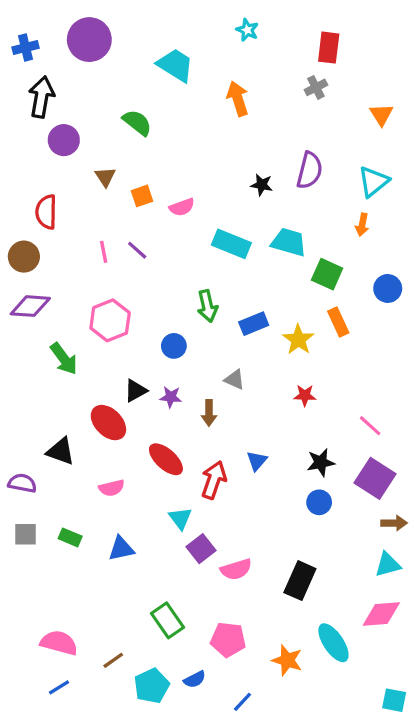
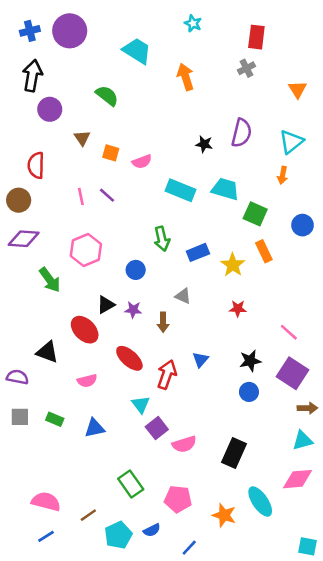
blue cross: (25, 48) -> (30, 31), moved
orange square: (142, 196) -> (111, 153), turned 35

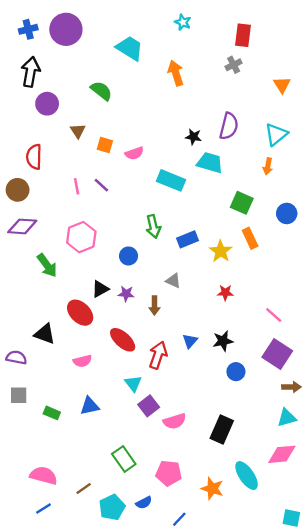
cyan trapezoid: (225, 189) -> (210, 163), moved
black star: (250, 361) -> (223, 341), moved
green rectangle: (55, 419) -> (52, 413), moved

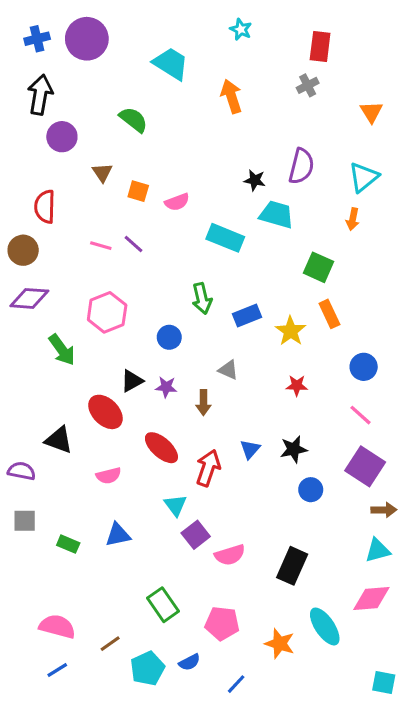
pink line: (77, 186) -> (101, 246), turned -63
blue circle: (287, 213) -> (364, 367), moved

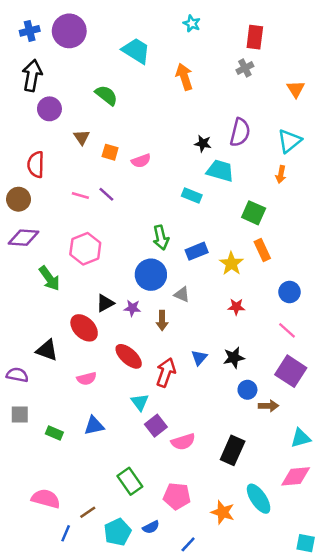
cyan rectangle: (225, 238) -> (192, 195), moved, size x0.7
blue circle: (169, 337) -> (151, 275), moved, size x1.6
brown arrow: (384, 510) -> (268, 406), moved
blue line: (57, 670) -> (66, 533), moved, turned -35

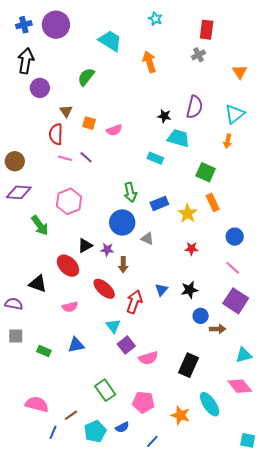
green semicircle: (106, 95) -> (86, 77), turned -90
red semicircle: (36, 165) -> (56, 134), moved
brown arrow: (162, 320) -> (123, 265), moved
pink diamond: (296, 476) -> (240, 386), turned 55

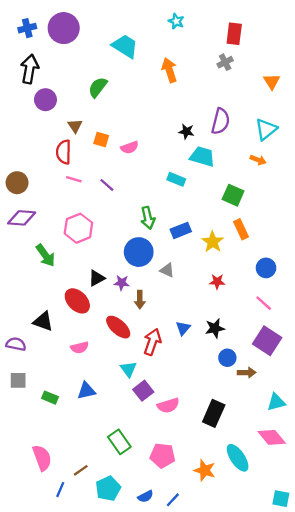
orange arrow: (228, 141) -> (258, 160), turned -80
purple line: (86, 157) -> (107, 185), moved
pink semicircle: (37, 404) -> (42, 458), turned 55
blue semicircle: (122, 427) -> (146, 496), moved

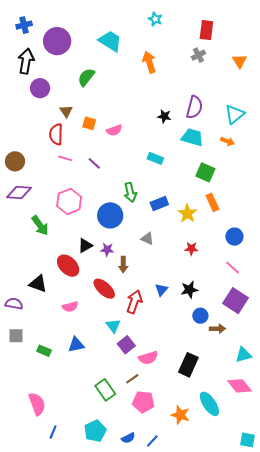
purple circle: (64, 28) -> (57, 41), moved
orange triangle: (272, 82) -> (239, 61), moved
cyan trapezoid: (202, 157) -> (192, 137), moved
blue circle: (139, 252) -> (110, 215), moved
brown line: (81, 470) -> (132, 379), moved

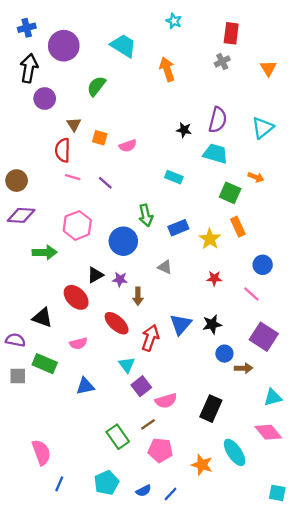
orange arrow: (227, 141) -> (256, 177), moved
green arrow: (40, 225) -> (45, 252), turned -55
pink line: (232, 268) -> (251, 294), moved
blue triangle: (161, 290) -> (181, 324), size x1.5
green rectangle: (44, 351) -> (45, 364), moved, size x1.5

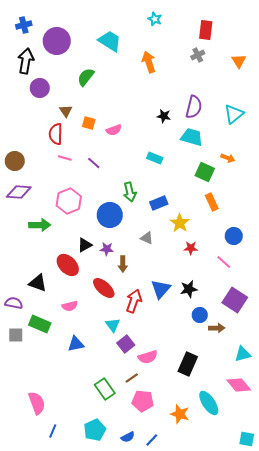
yellow star: (210, 239) -> (180, 223), moved

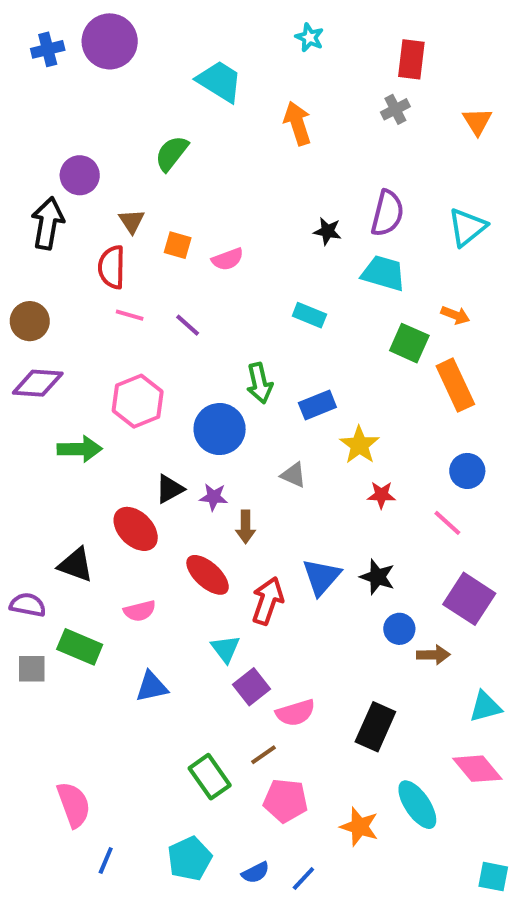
purple circle: (57, 41) -> (110, 41), moved
black arrow: (26, 61) -> (48, 223), moved
orange rectangle: (212, 202) -> (455, 385), moved, size x1.4
black star: (189, 289) -> (377, 577), turned 30

